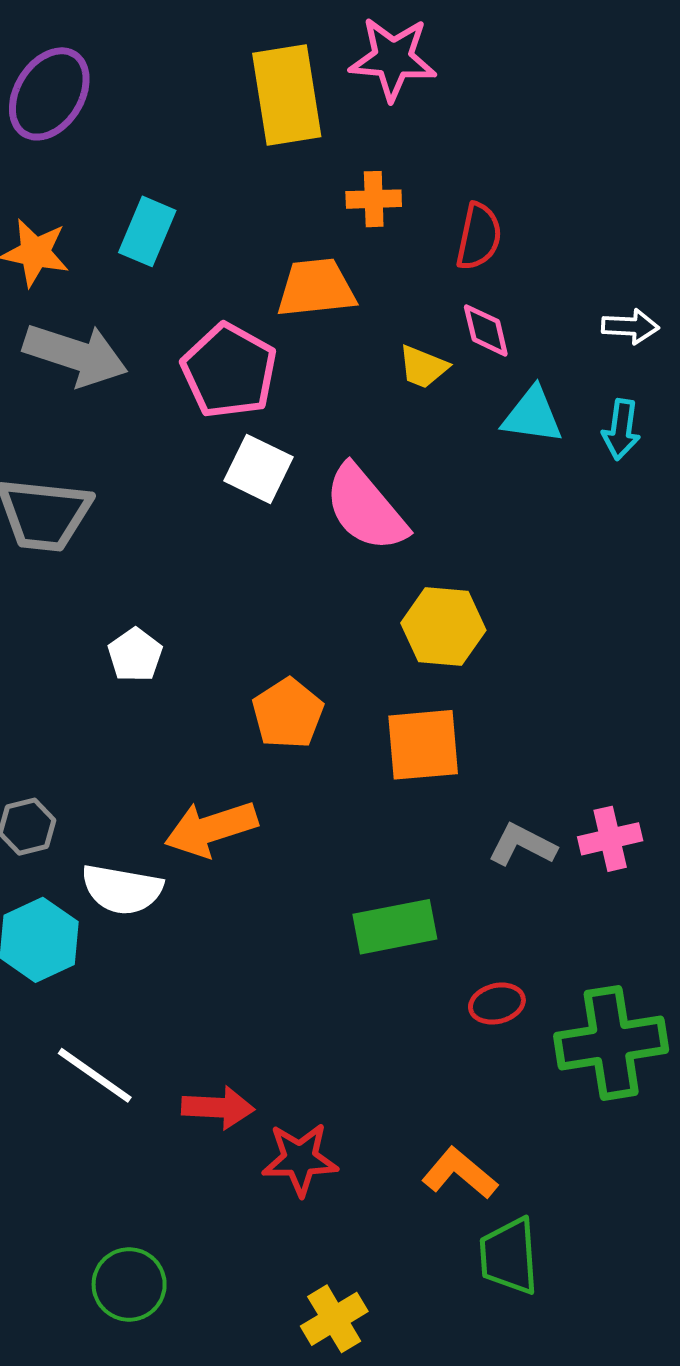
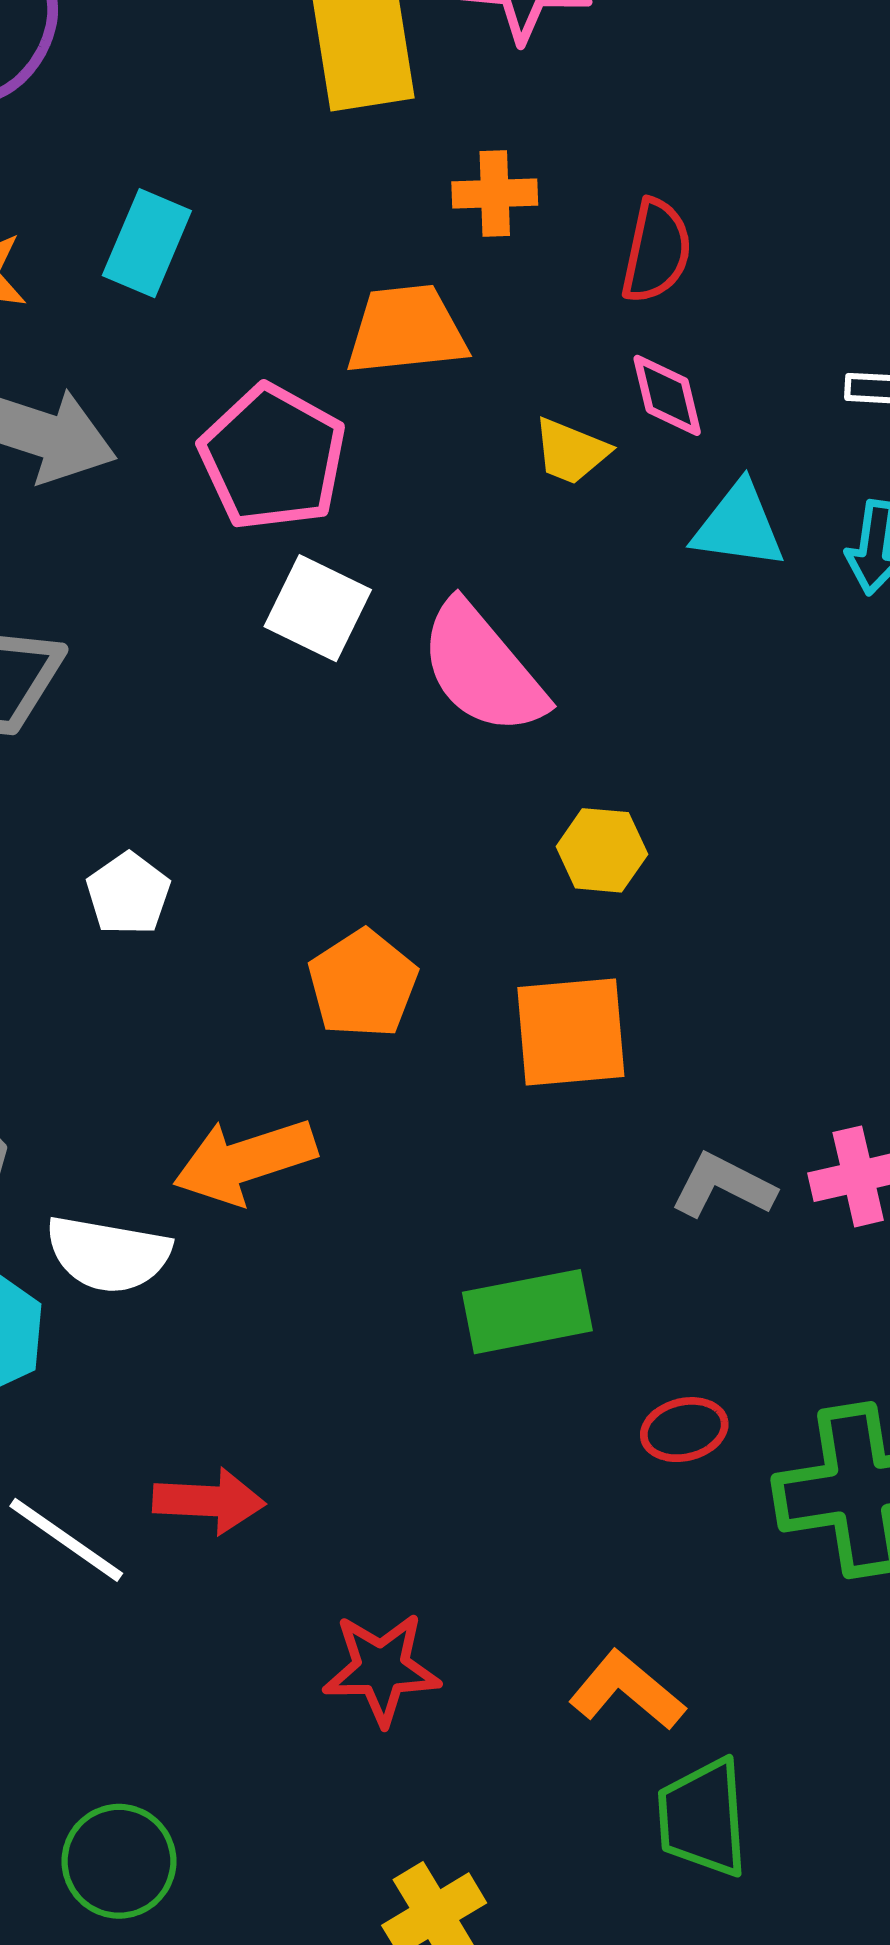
yellow hexagon: (443, 627) -> (602, 850), size x0.7
red arrow: (218, 1108) -> (209, 1501), moved

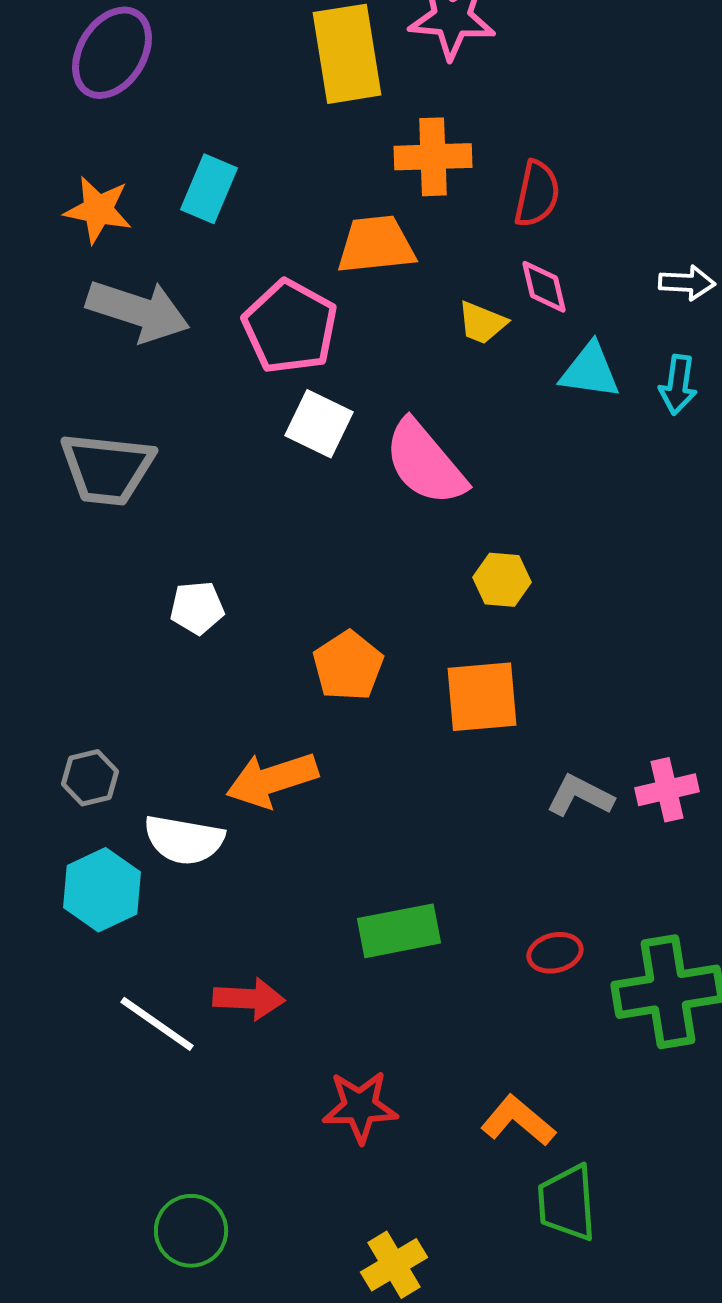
orange cross: (495, 193) -> (433, 157), size x1.4
white pentagon: (128, 894) -> (197, 608), turned 30
green rectangle: (527, 1312) -> (399, 931), moved

